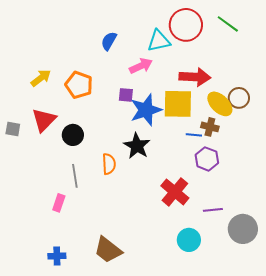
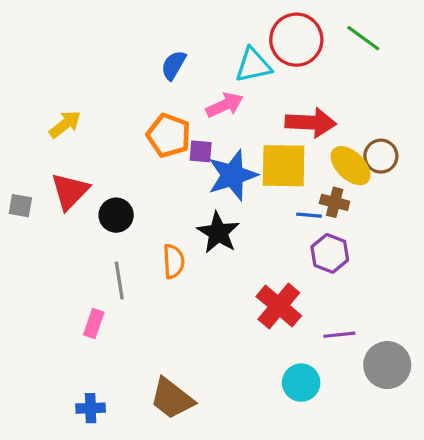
orange pentagon: (79, 85) -> (169, 135), moved

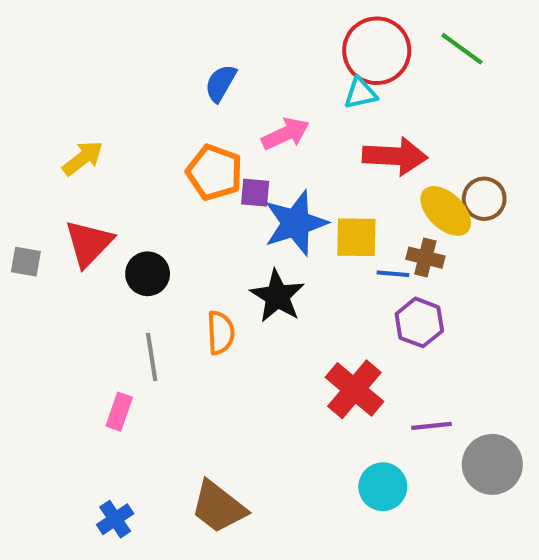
cyan triangle: (253, 65) -> (360, 93), moved, size x0.7
yellow square: (284, 166) -> (356, 237), moved, size x0.7
blue cross: (91, 408) -> (115, 519), turned -32

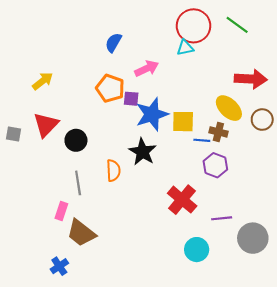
red arrow: (395, 156) -> (251, 79), moved
brown circle: (484, 199) -> (262, 120), moved
brown trapezoid: (219, 507) -> (81, 233), moved

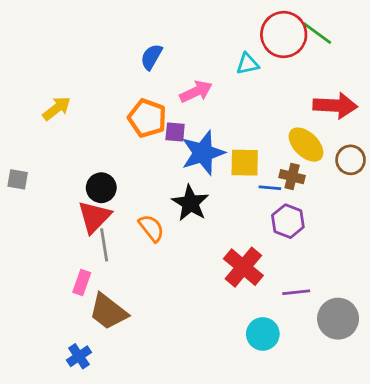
red circle: (194, 26) -> (284, 35), moved
red triangle: (46, 125) -> (94, 217), moved
orange semicircle: (113, 170) -> (151, 228), turned -35

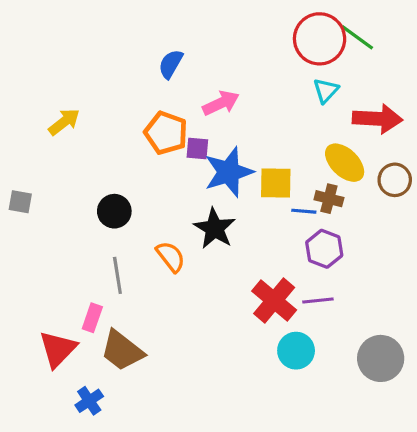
cyan triangle: (247, 64) -> (326, 91), moved, turned -35
red triangle: (94, 217) -> (58, 349), moved
purple line: (296, 292) -> (318, 300), moved
cyan circle: (263, 334) -> (296, 351), moved

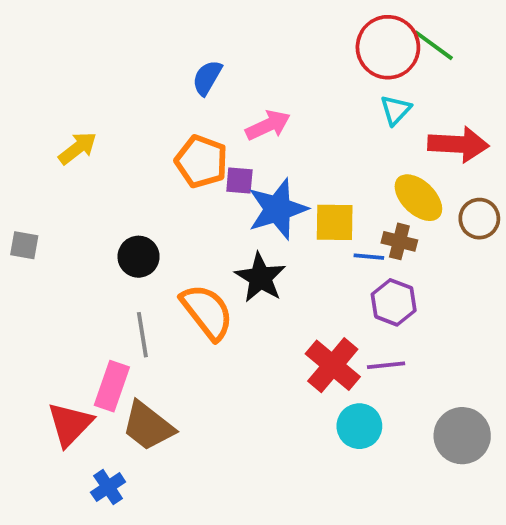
orange semicircle: (171, 257) -> (207, 312), size x1.5
pink rectangle: (92, 318) -> (112, 386), size x1.4

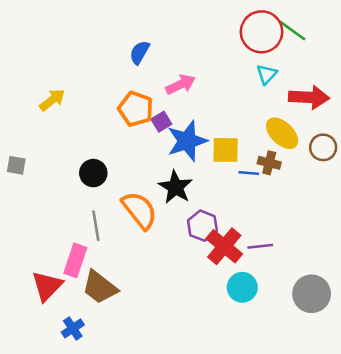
purple square: (239, 180) -> (161, 122), turned -36
purple hexagon: (394, 302) -> (202, 226), moved

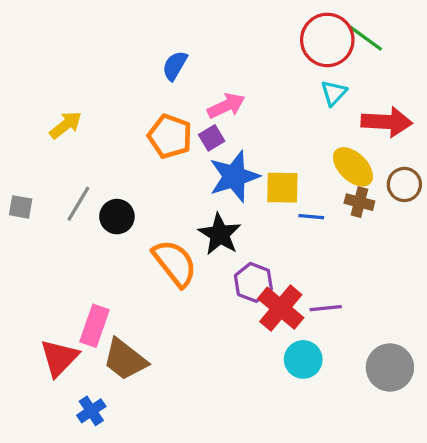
purple square: (161, 122) -> (212, 138), moved
brown cross: (269, 163) -> (359, 202), moved
gray line: (96, 226) -> (78, 204), moved, turned 40

